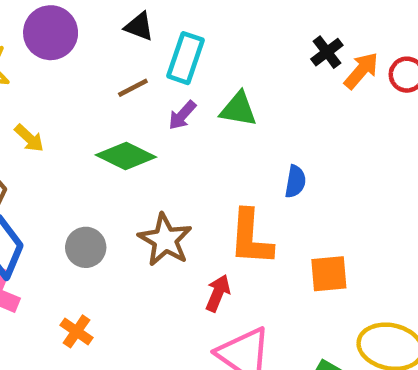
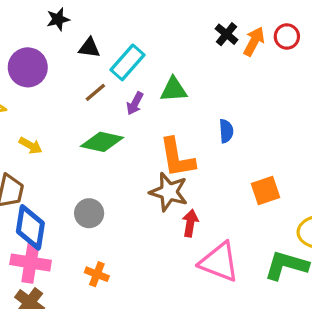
cyan rectangle: (185, 58) -> (127, 62), turned 36
orange L-shape: (251, 238) -> (177, 158), moved
brown star: (165, 240) -> (169, 192), moved

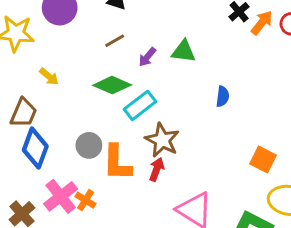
cyan rectangle: (127, 62) -> (140, 105), moved
orange L-shape: (177, 158) -> (117, 163), moved
orange square: (266, 191) -> (263, 159), moved, turned 35
red arrow: (190, 223) -> (157, 169), moved
pink cross: (31, 262) -> (61, 196), moved, turned 32

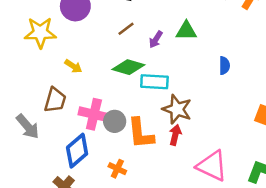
cyan rectangle: (140, 105) -> (154, 82), turned 48
blue diamond: (35, 148) -> (77, 151), moved, turned 36
pink cross: (61, 196) -> (94, 114), moved, turned -32

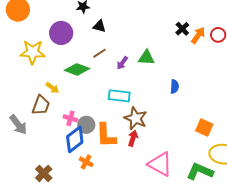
yellow arrow: (73, 66) -> (52, 88), moved
green diamond: (128, 67) -> (77, 69), moved
pink cross: (94, 114) -> (70, 118), size x0.6
blue diamond: (77, 151) -> (75, 139), moved

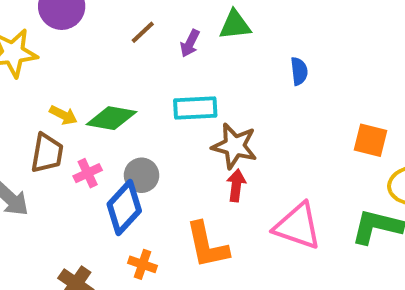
green diamond: (77, 69) -> (111, 118), moved
pink cross: (70, 118) -> (88, 173), moved, turned -32
orange L-shape: (106, 135) -> (207, 245), moved
orange cross: (86, 162) -> (142, 264), moved

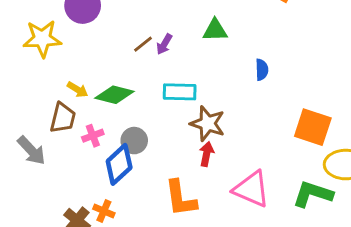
brown line: (143, 32) -> (143, 44), moved
purple arrow: (190, 43) -> (164, 44), moved
orange square: (371, 140) -> (313, 127), size x1.4
orange cross: (142, 264) -> (104, 211), moved

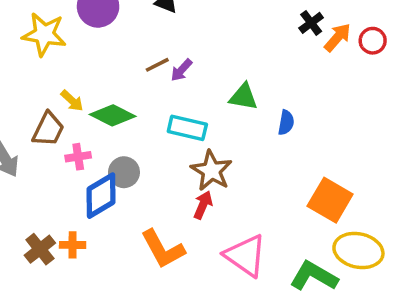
green triangle: (215, 30) -> (243, 97), moved
orange L-shape: (181, 198) -> (163, 249), turned -33
orange cross: (104, 211) -> (73, 245), turned -35

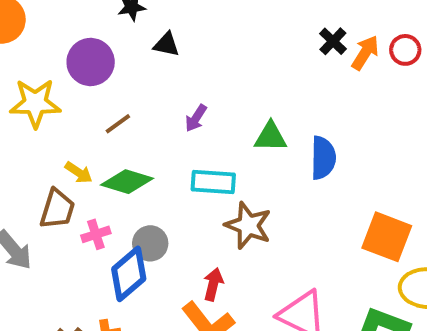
brown line: (157, 65) -> (118, 124), moved
blue semicircle: (286, 123) -> (323, 158), size x1.5
red arrow: (203, 205) -> (213, 284), moved

